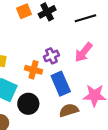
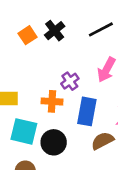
blue rectangle: (61, 84) -> (87, 111), turned 45

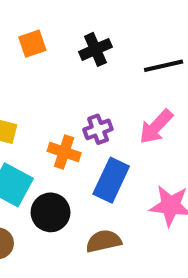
orange square: (28, 35) -> (32, 44), moved
brown semicircle: (102, 141) -> (104, 241), moved

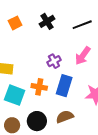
orange cross: (64, 152) -> (39, 87), moved
black circle: (51, 212) -> (37, 121), moved

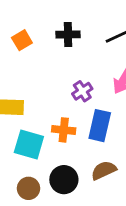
black cross: (47, 21) -> (68, 35), turned 35

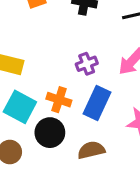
black circle: (64, 180) -> (50, 133), moved

